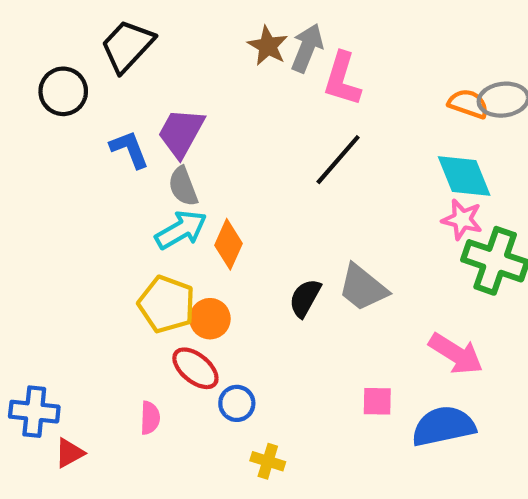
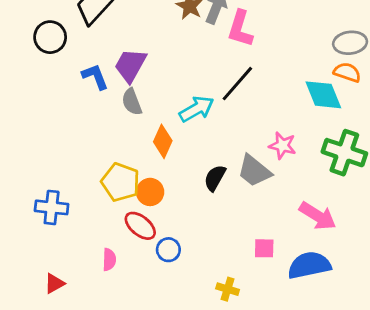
orange semicircle: (468, 104) -> (347, 72), moved
pink star: (462, 219) -> (282, 146), moved
cyan arrow: (181, 230) -> (197, 109), moved
blue cross: (34, 412) -> (52, 207), moved
yellow cross: (268, 461) -> (228, 289), moved

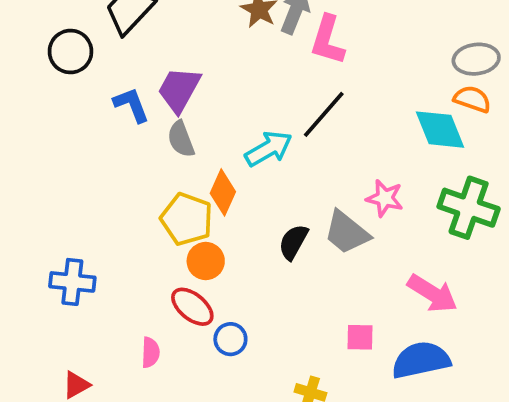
yellow pentagon: (121, 182) -> (187, 219), moved

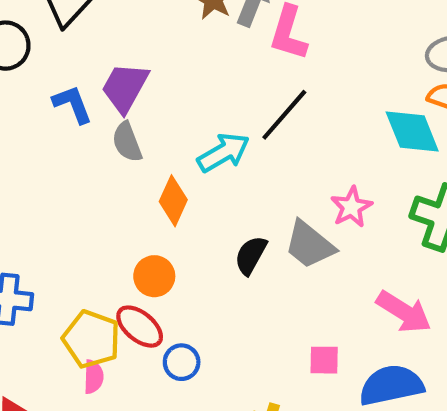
pink star: (385, 198) -> (351, 207), turned 30
yellow pentagon: (187, 219) -> (91, 339), moved

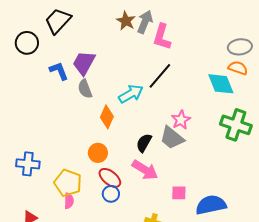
pink star: (351, 207) -> (181, 120), moved
pink arrow: (404, 312) -> (145, 170), moved
red ellipse: (140, 327) -> (110, 178), moved

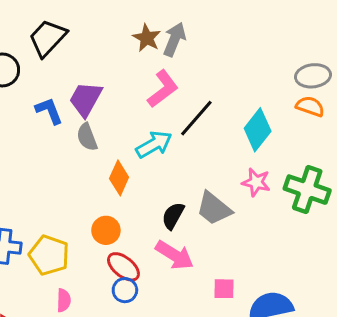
pink L-shape: (162, 37) -> (163, 89), moved, turned -144
cyan diamond: (221, 84) -> (258, 130), moved, turned 60
pink star: (181, 120) -> (256, 182), moved, turned -30
yellow pentagon: (68, 183) -> (49, 255), moved

